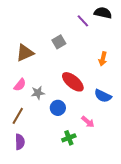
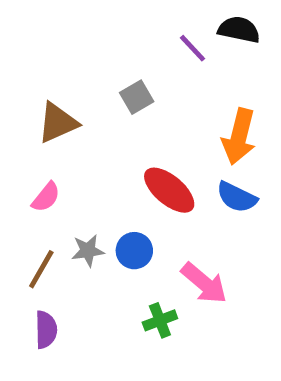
orange arrow: (103, 59) -> (239, 137), size x1.6
gray star: (38, 93) -> (88, 251), moved
blue semicircle: (103, 96) -> (237, 197), moved
pink arrow: (88, 122) -> (204, 283), size x1.5

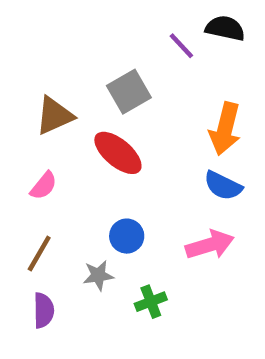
gray square: (137, 97) -> (129, 92), size x1.4
red ellipse: (169, 190) -> (118, 153), moved
gray star: (88, 251) -> (98, 275), moved
pink arrow: (204, 283) -> (210, 245), moved, turned -57

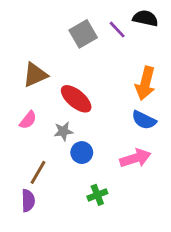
gray square: (129, 92) -> (83, 34), moved
brown line: (39, 254) -> (38, 172), moved
gray star: (98, 275) -> (63, 131), moved

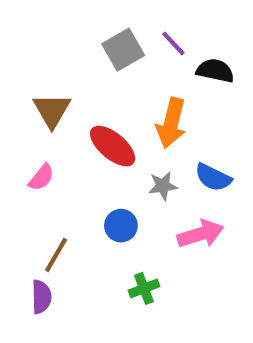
black semicircle: (145, 18) -> (215, 71), moved
brown triangle: (35, 75) -> (52, 110), turned -36
orange arrow: (145, 83) -> (171, 123), moved
gray star: (63, 131) -> (163, 186), moved

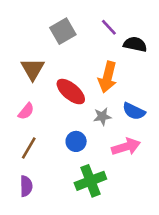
gray square: (123, 50) -> (63, 31), moved
brown line: (56, 255) -> (29, 148), moved
green cross: (144, 288) -> (90, 181), size x1.6

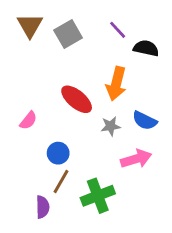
brown triangle: (33, 69) -> (30, 26), moved
blue circle: (76, 141) -> (58, 153), moved
brown line: (29, 148) -> (61, 181), moved
purple semicircle: (26, 186) -> (43, 207), moved

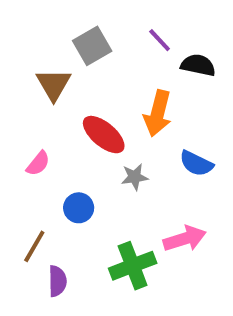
brown triangle: (30, 26) -> (54, 84), moved
gray star: (111, 126) -> (135, 177), moved
pink arrow: (136, 159) -> (185, 239), moved
brown line: (61, 181) -> (34, 246), moved

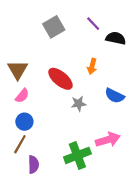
brown triangle: (54, 84) -> (18, 70), moved
orange arrow: (158, 113) -> (92, 66), size x0.6
blue circle: (79, 208) -> (24, 122), moved

